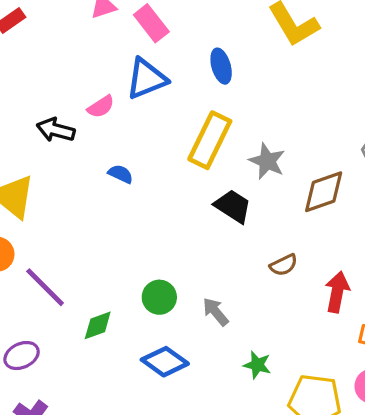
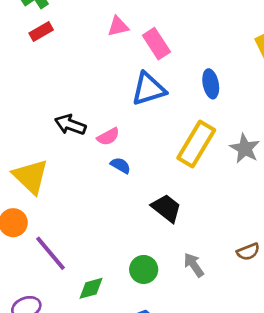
pink semicircle: (101, 107) -> (108, 137), moved
gray star: (267, 161) -> (245, 148), moved
black trapezoid: (233, 206) -> (166, 208), moved
gray arrow: (216, 312) -> (194, 265), moved

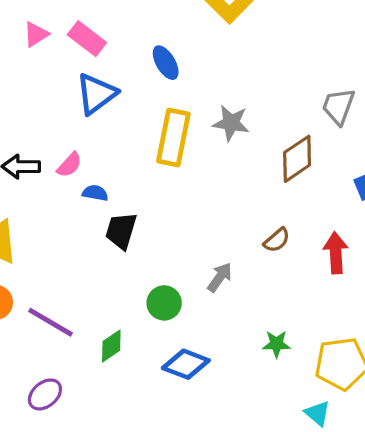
black trapezoid: (166, 208) -> (121, 231), moved, turned -92
gray arrow: (194, 265) -> (220, 277), turned 90

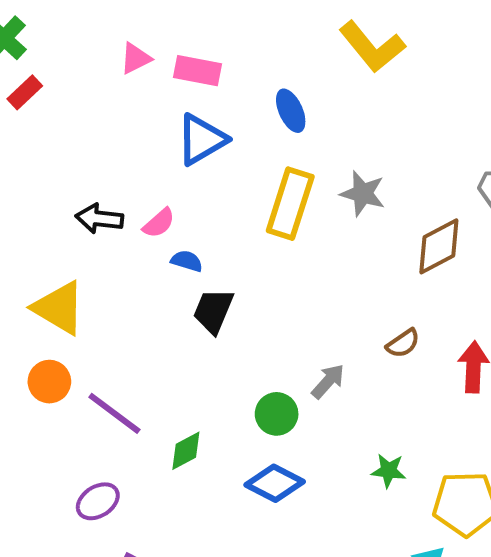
pink rectangle: (87, 39) -> (197, 71), turned -33
green circle: (164, 303) -> (277, 414), moved

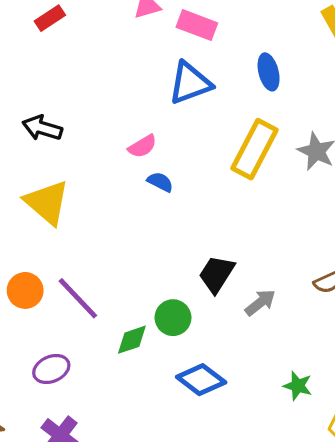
black arrow: (99, 219) -> (42, 128), moved
black trapezoid: (213, 311) -> (217, 274), moved
orange circle: (49, 382) -> (25, 290), moved
green circle: (277, 414) -> (173, 318), moved

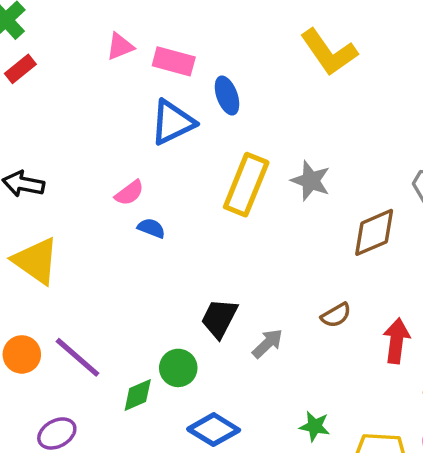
blue ellipse: (269, 72) -> (227, 95), moved

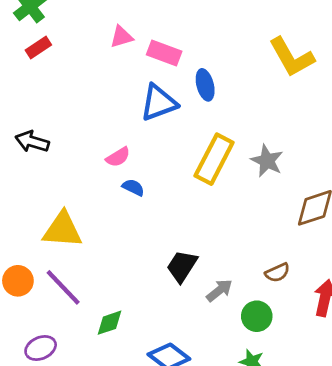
yellow triangle: (36, 261) -> (62, 230), moved, turned -36
green circle: (178, 368) -> (257, 316), moved

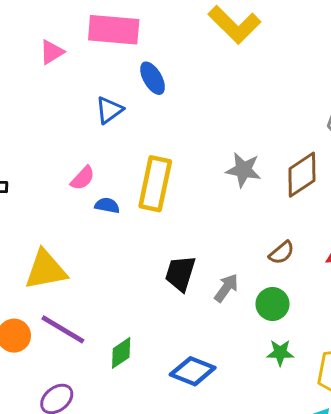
pink rectangle: (164, 53) -> (114, 30), moved, size x1.4
blue triangle: (159, 103) -> (109, 110), size x0.7
yellow rectangle: (214, 159) -> (155, 184), moved
gray star: (267, 161) -> (243, 170), moved

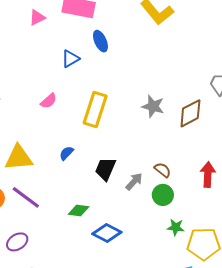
blue semicircle: (107, 205) -> (66, 153), moved, turned -63
brown semicircle: (282, 253) -> (163, 170), moved, turned -108
green diamond: (121, 353) -> (79, 211), moved, turned 35
green star: (280, 353) -> (176, 227), moved

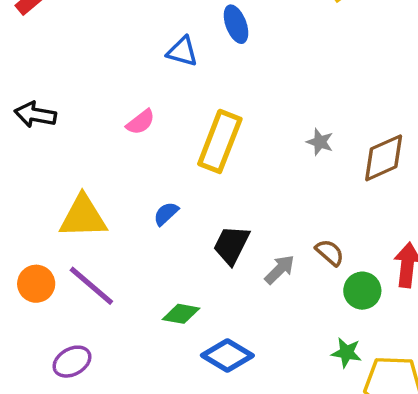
blue triangle: (70, 59) -> (182, 51), turned 42
gray star: (153, 106) -> (320, 142), size x0.7
green circle: (163, 195) -> (362, 291), moved

